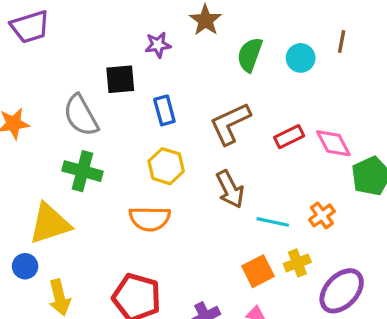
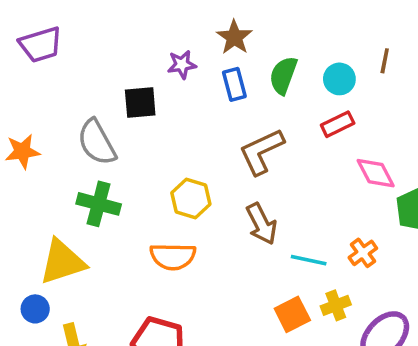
blue rectangle: (164, 110) -> (234, 84), moved
red rectangle: (289, 137) -> (338, 124), moved

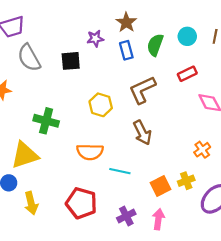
cyan circle: (339, 79) -> (187, 36), moved
gray semicircle: (97, 142) -> (29, 58), moved
yellow hexagon: (191, 198) -> (101, 105), moved
cyan line: (309, 260) -> (120, 171), moved

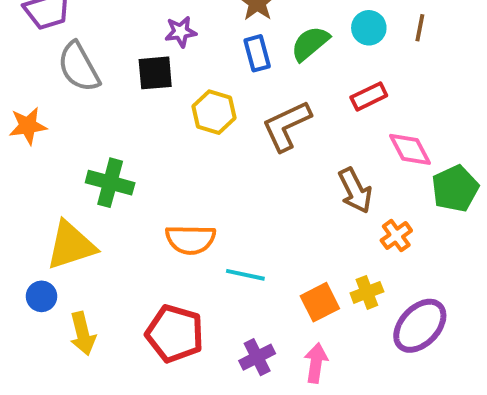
purple star: (95, 38) -> (181, 32), moved
green semicircle: (155, 45) -> (310, 43), turned 30
yellow hexagon: (101, 105) -> (214, 112), moved
brown arrow: (142, 133) -> (355, 191), moved

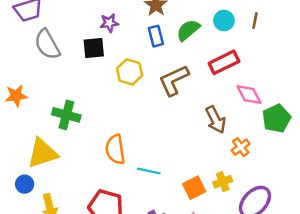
red rectangle: (369, 96) -> (224, 62), size x1.4
orange star: (28, 126) -> (16, 96), moved
orange semicircle: (190, 240) -> (115, 149), turned 80

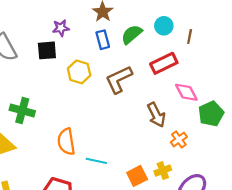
brown line: (255, 21) -> (190, 37), moved

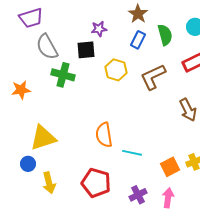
green semicircle: (132, 34) -> (165, 35), turned 115
blue rectangle: (103, 40) -> (138, 40), turned 42
green cross: (22, 111) -> (63, 75), moved

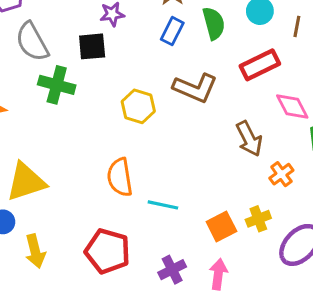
yellow hexagon: (116, 70) -> (138, 106), moved
brown L-shape: (153, 77) -> (195, 88), turned -132

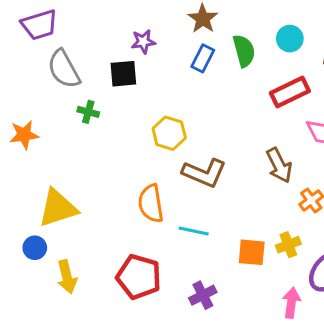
green cross: (57, 85) -> (88, 112), size x0.6
brown L-shape: (195, 88) -> (204, 173), moved
orange square: (221, 227) -> (252, 252), turned 32
pink arrow: (218, 274) -> (291, 303), moved

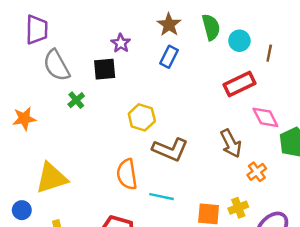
purple trapezoid: (39, 25) -> (37, 30), turned -72
purple star: (143, 42) -> (121, 43), turned -30
green semicircle: (244, 51) -> (211, 27), moved
green cross: (88, 112) -> (76, 100), turned 35
blue circle: (35, 248) -> (22, 210), moved

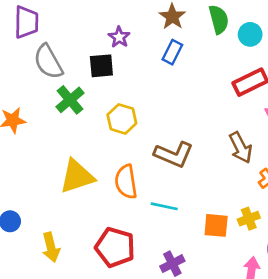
green cross: (76, 100) -> (70, 100), size x1.5
yellow hexagon: (142, 117) -> (122, 119), moved
yellow triangle: (51, 178) -> (77, 176), moved

